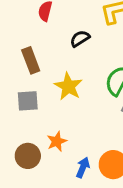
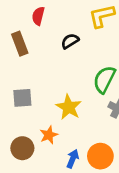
brown rectangle: (31, 60) -> (20, 44), moved
yellow star: (68, 86) -> (69, 107), moved

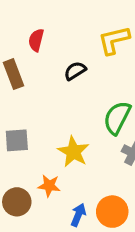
orange star: (49, 135) -> (49, 186), turned 30

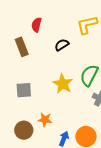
yellow star: (73, 152) -> (63, 84), moved

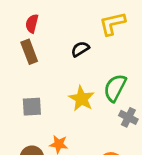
red semicircle: (36, 25) -> (32, 24), moved

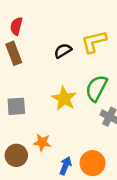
yellow L-shape: (112, 24) -> (94, 42), moved

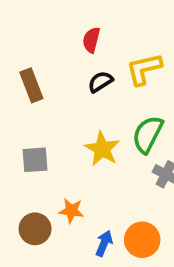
red semicircle: (16, 26) -> (91, 40), moved

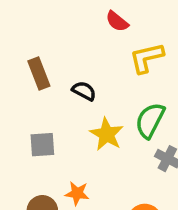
red semicircle: (91, 40) -> (117, 21), moved, turned -65
black semicircle: (100, 82) -> (84, 91), moved, turned 60

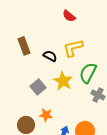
yellow L-shape: (147, 58) -> (73, 48), moved
gray square: (42, 145) -> (38, 87), moved, turned -35

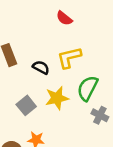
yellow star: (63, 81) -> (57, 98), turned 30

